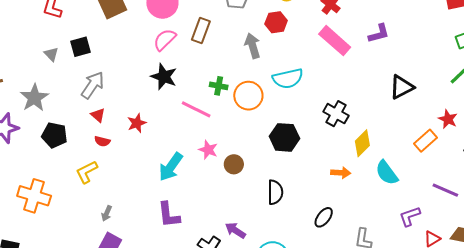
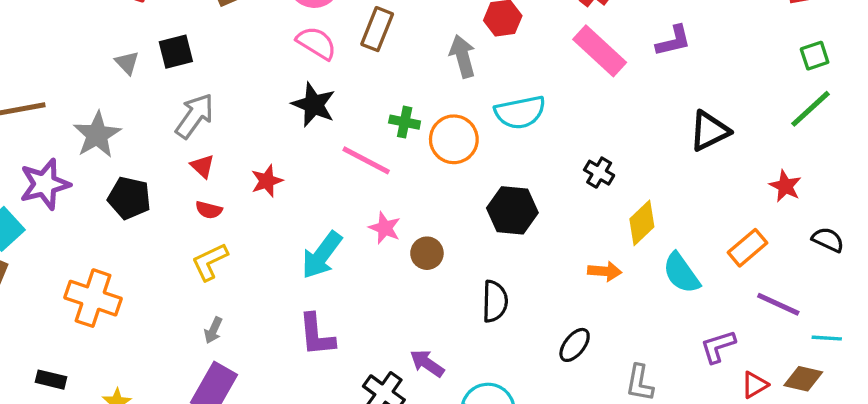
pink semicircle: (165, 40) -> (316, 43), turned 75
black cross: (336, 114) -> (599, 173), size x0.7
orange rectangle: (425, 141) -> (747, 248), moved
yellow L-shape: (87, 172) -> (210, 262), moved

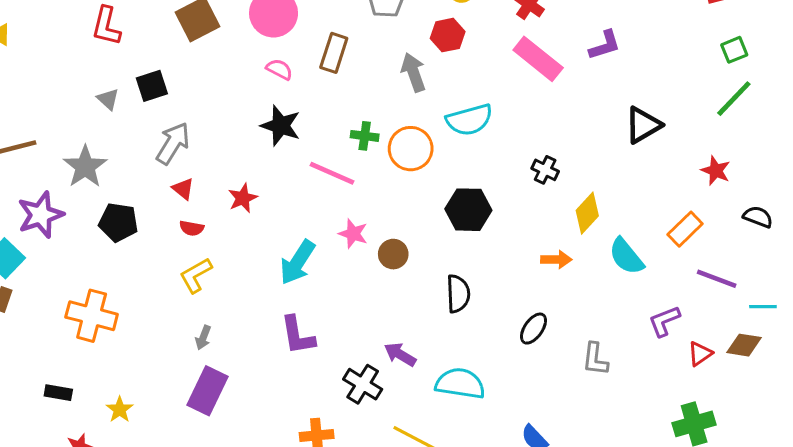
pink semicircle: (316, 43) -> (279, 69), size x0.7

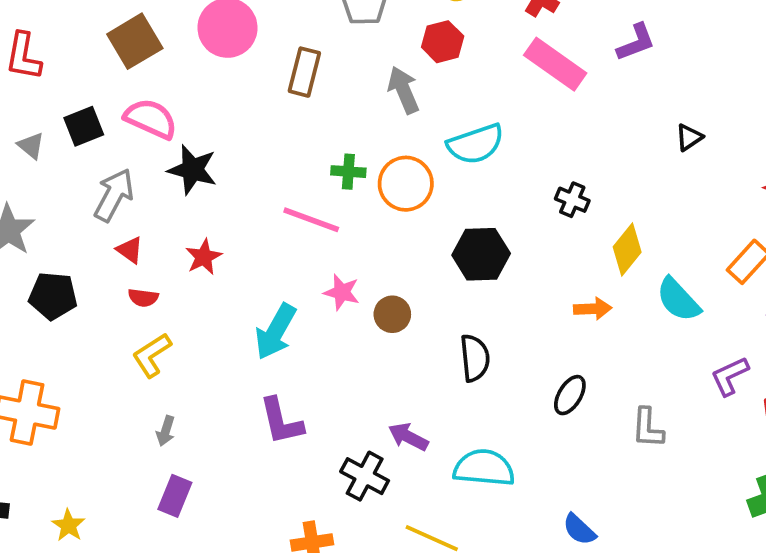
pink semicircle: (279, 69) -> (151, 119), moved, size x1.6
black triangle: (643, 125) -> (689, 137), size x0.6
black star: (281, 126) -> (192, 170), moved
purple rectangle: (207, 391) -> (175, 496), size x0.7

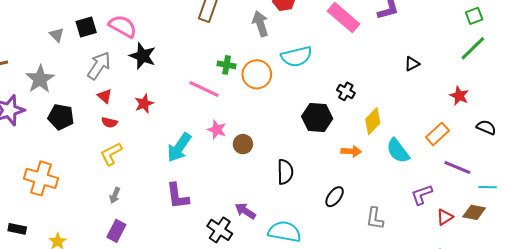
black hexagon: (481, 254) -> (317, 117), moved

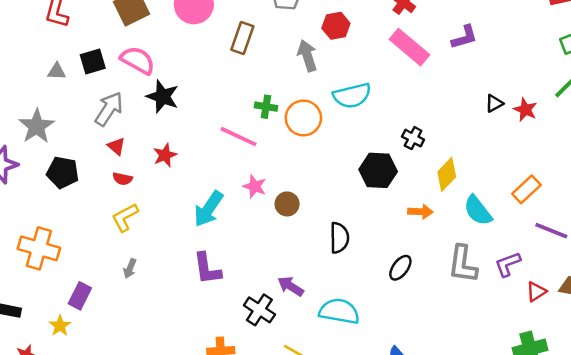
gray triangle: (57, 35) -> (57, 71), turned -42
red star: (459, 96) -> (525, 110), moved
gray L-shape: (375, 218) -> (463, 264), moved, size x1.4
purple rectangle: (116, 231) -> (80, 296), moved

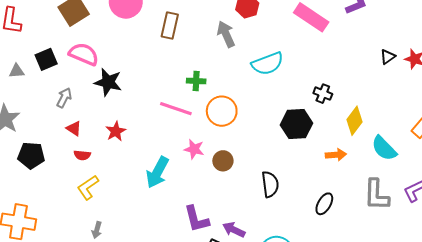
gray arrow: (109, 109) -> (64, 98), size x0.7
orange circle: (303, 118) -> (222, 111), moved
purple L-shape: (207, 269) -> (196, 219), moved

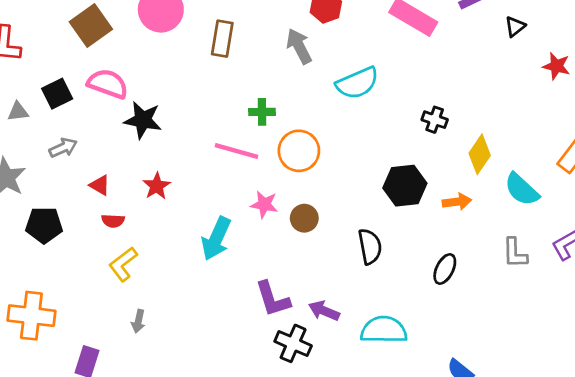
black triangle: (388, 57) -> (515, 26), moved
gray arrow: (64, 98) -> (63, 148), moved, turned 42
black hexagon: (296, 124) -> (405, 186), moved
gray L-shape: (376, 195) -> (515, 253), size x0.7

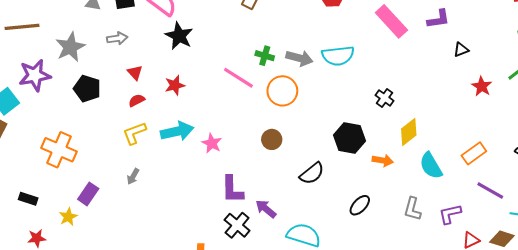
gray arrow: (299, 46) -> (299, 58), moved, turned 115
pink star: (264, 204) -> (212, 143), moved
red semicircle: (113, 221) -> (137, 100), turned 133
cyan arrow: (216, 239) -> (177, 131), moved, turned -144
black semicircle: (370, 247) -> (312, 173), turned 45

